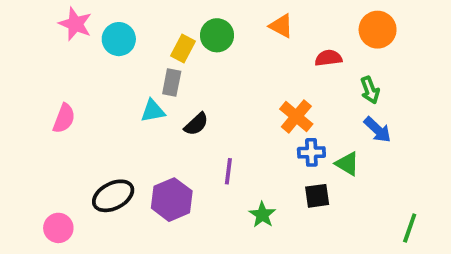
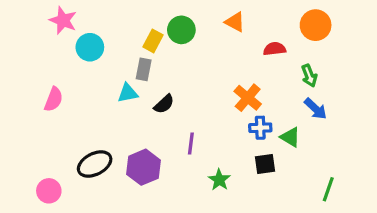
cyan circle: (119, 39) -> (90, 47), moved
green line: (410, 228) -> (328, 189), moved

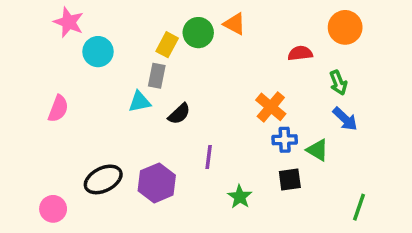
orange triangle: (235, 22) -> (235, 24), moved

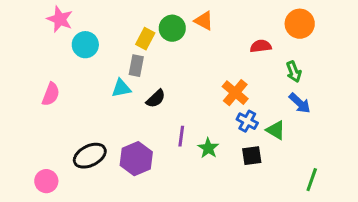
blue cross: (285, 140) -> (247, 121), turned 30
green star: (240, 197) -> (208, 148), moved

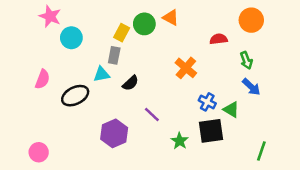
orange cross: (235, 93) -> (186, 68), moved
purple line: (181, 136) -> (152, 114), turned -54
green star: (208, 148) -> (180, 141), moved
black ellipse: (90, 156) -> (75, 96), moved
black square: (252, 156) -> (211, 131), size x1.5

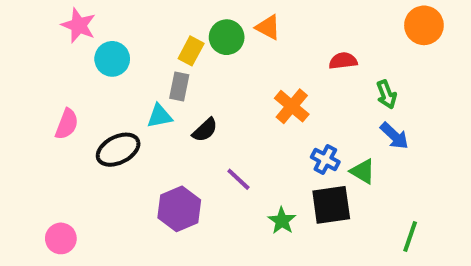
orange circle: (251, 20) -> (424, 25), moved

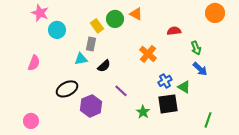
yellow rectangle: (191, 51) -> (97, 26), turned -64
black ellipse: (118, 150) -> (67, 89), moved
blue cross: (325, 160) -> (165, 81), turned 32

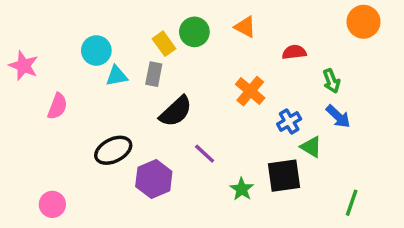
pink star: (40, 13) -> (24, 66), moved
orange triangle: (136, 14) -> (245, 27), moved
cyan triangle: (81, 59) -> (117, 76), moved
black semicircle: (104, 66) -> (176, 111), size x1.5
blue cross: (165, 81) -> (289, 122), moved

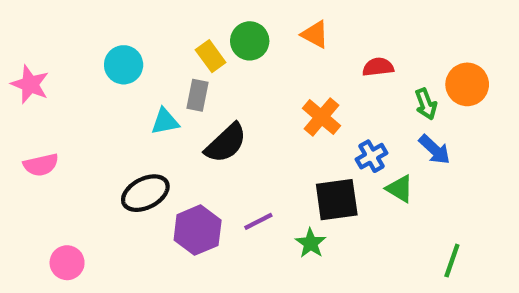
orange circle: (363, 22) -> (467, 84), moved
cyan triangle: (117, 76) -> (165, 121), moved
pink semicircle: (57, 106) -> (41, 165), moved, turned 56
purple line: (205, 154) -> (258, 221), moved, turned -70
black square: (284, 176) -> (337, 200), moved

